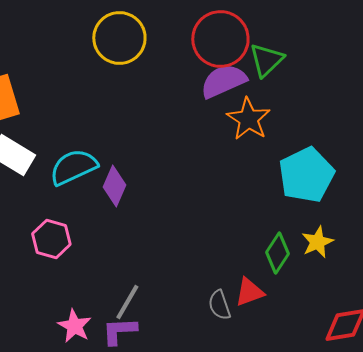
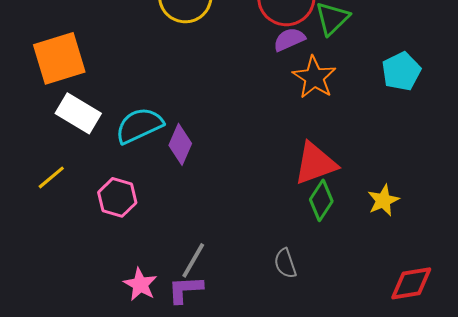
purple semicircle: (223, 81) -> (289, 39), size x0.7
cyan pentagon: (306, 175) -> (401, 71), moved, size x0.7
green diamond: (277, 253) -> (321, 200), moved
red triangle: (249, 292) -> (315, 163), moved, size x1.5

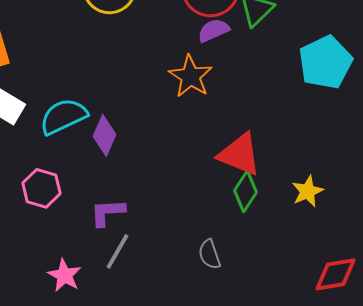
cyan pentagon: (401, 71) -> (326, 62), size x1.4
orange star: (314, 77) -> (190, 76), moved
red triangle: (315, 163) -> (240, 154), turned 42
purple L-shape: (185, 289) -> (108, 212), moved

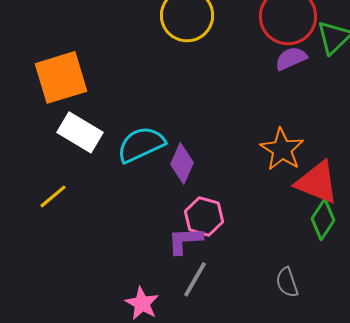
orange star: (190, 76) -> (282, 149), moved
pink hexagon: (42, 188) -> (204, 216), moved

